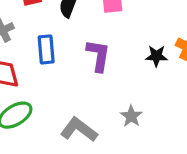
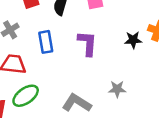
gray star: (131, 116) -> (117, 89), turned -30

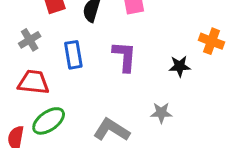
black star: (133, 40) -> (180, 66), moved

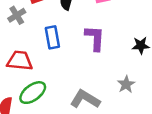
gray cross: (30, 40) -> (17, 15), moved
gray star: (161, 113) -> (126, 84), turned -30

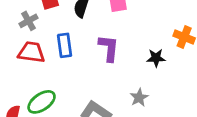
red trapezoid: (20, 61) -> (31, 52), moved

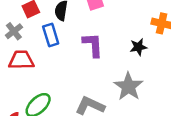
blue rectangle: (65, 45) -> (51, 35), moved
gray star: (139, 98) -> (128, 87), size x1.6

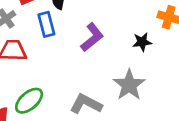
purple L-shape: (93, 45) -> (92, 37), turned 52

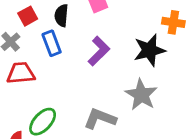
black star: (142, 42) -> (149, 50), size x1.6

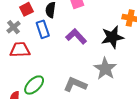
purple L-shape: (99, 51) -> (76, 36), turned -90

